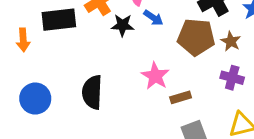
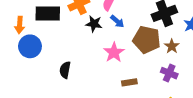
pink star: (155, 76) -> (114, 52), moved
black semicircle: (92, 92) -> (65, 70), size x0.7
blue circle: (35, 99) -> (30, 46), moved

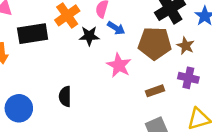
blue circle: (30, 46) -> (19, 108), moved
brown rectangle: (129, 82) -> (155, 91), moved

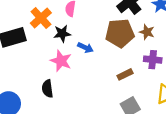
blue arrow: (116, 28) -> (85, 48), moved
pink star: (119, 65) -> (61, 61), moved

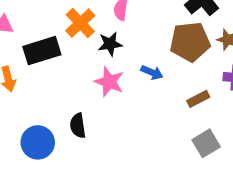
blue arrow: (85, 48) -> (152, 72), moved
black semicircle: (47, 89) -> (78, 126), moved

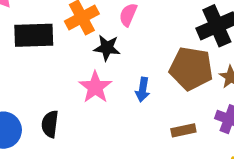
blue arrow: (152, 72) -> (143, 90), turned 60

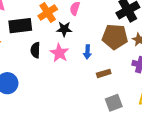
black semicircle: (50, 124) -> (35, 50), moved
brown rectangle: (183, 130) -> (104, 73), moved

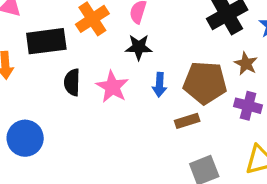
black star: (64, 29) -> (139, 47), moved
brown pentagon: (115, 37) -> (205, 83), moved

